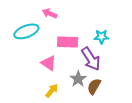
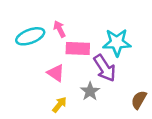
pink arrow: (50, 13) -> (60, 29), moved, turned 40
cyan star: (101, 37) -> (117, 42), size x1.6
brown semicircle: (94, 86) -> (139, 100), moved

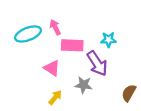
cyan star: (117, 42) -> (108, 40), size x0.6
gray star: (90, 91) -> (84, 85), turned -30

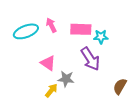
pink rectangle: (72, 45) -> (81, 29), moved
gray star: (84, 85) -> (66, 79), moved

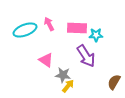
yellow arrow: (51, 91) -> (68, 86), moved

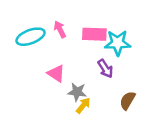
cyan star: (96, 35) -> (118, 43), size x1.5
purple arrow: (86, 56) -> (105, 69), size x0.7
brown semicircle: (114, 82) -> (127, 101), moved

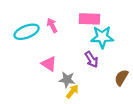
pink rectangle: (94, 34) -> (89, 19), moved
brown semicircle: (127, 101) -> (121, 78), moved

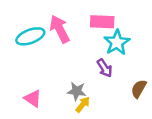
pink arrow: (52, 25) -> (60, 29), size x1.6
cyan star: (102, 37) -> (117, 42), turned -30
pink triangle: (49, 64) -> (33, 98), moved

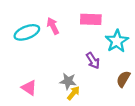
pink arrow: (60, 29) -> (53, 26), size x0.7
cyan star: (117, 42) -> (117, 41), moved

